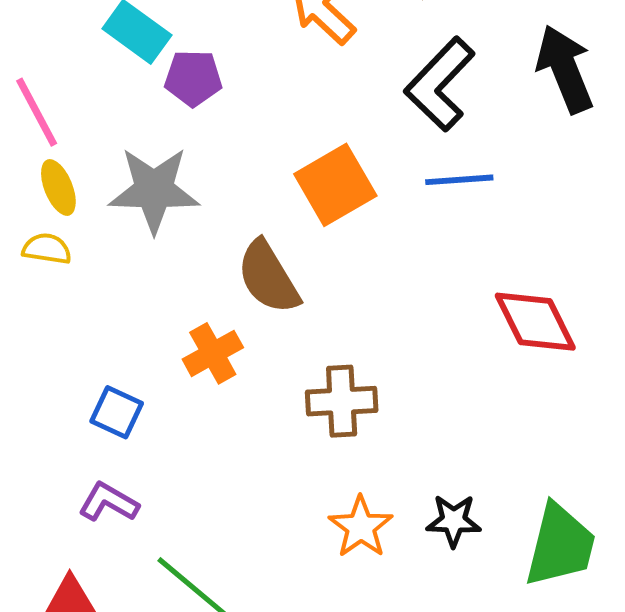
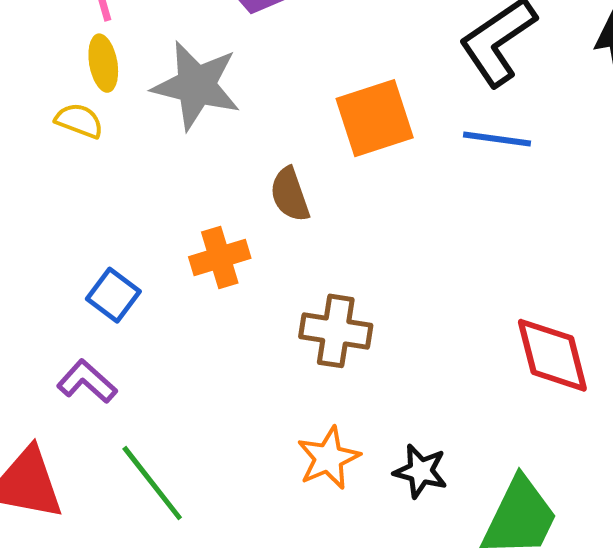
brown semicircle: (268, 277) -> (290, 194), size x0.7
red diamond: (535, 322) -> (552, 355), moved

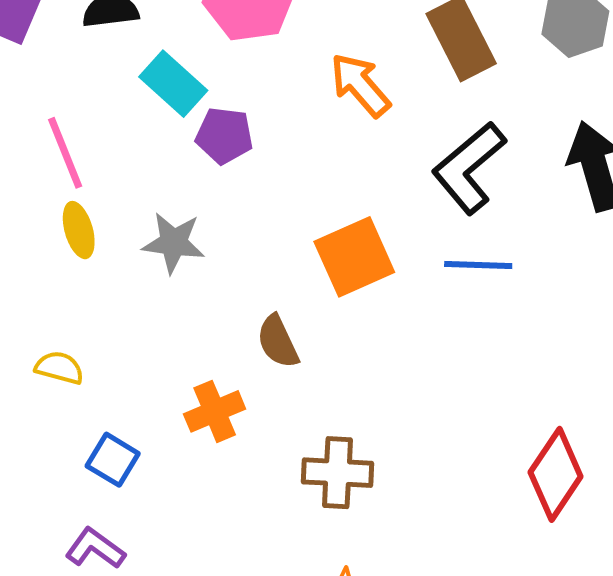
gray star: (196, 85) -> (174, 243), size x0.7
yellow semicircle: (79, 121) -> (59, 368), moved
red diamond: (552, 355) -> (556, 474), turned 54

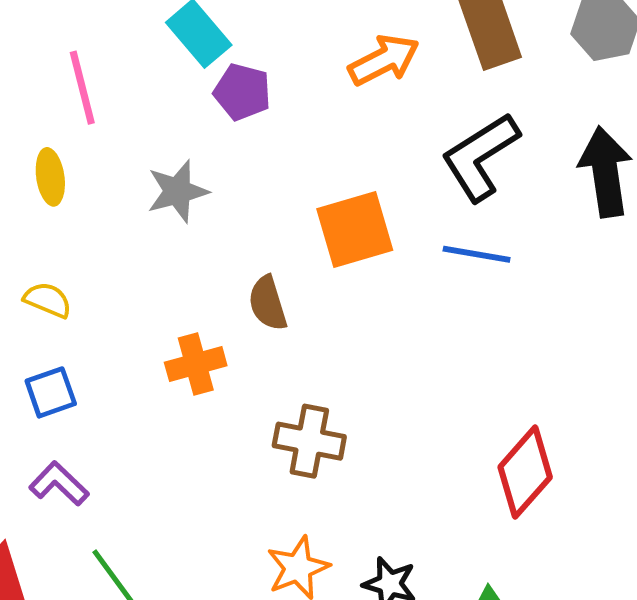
orange arrow: (360, 85) -> (384, 60), turned 96
yellow ellipse: (79, 230) -> (50, 177), moved
gray star: (174, 243) -> (178, 191), turned -30
blue square: (113, 460) -> (51, 392), moved, turned 32

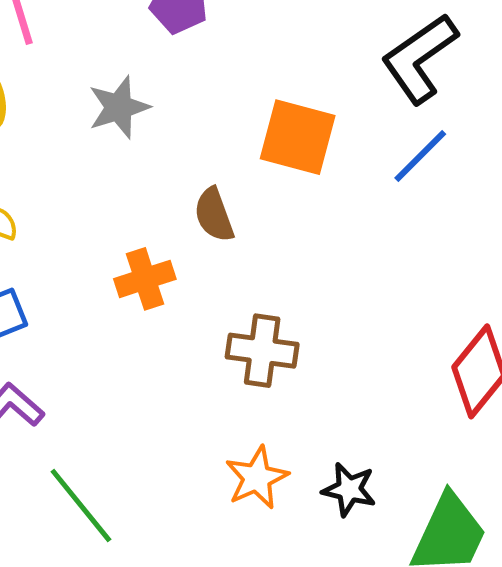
orange square: (355, 230) -> (298, 137), turned 34
blue line: (477, 254) -> (420, 156), turned -52

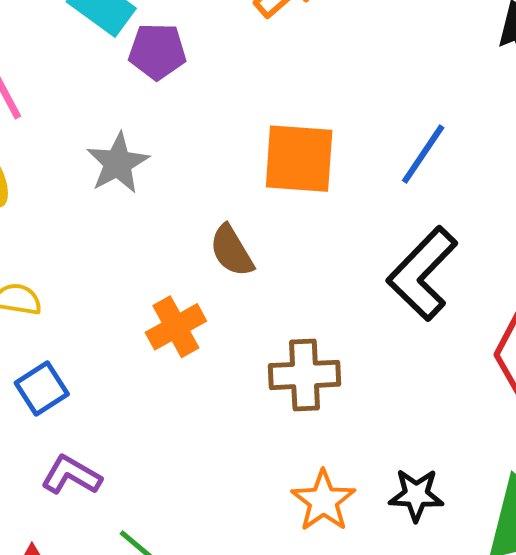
black L-shape: (420, 58) -> (422, 274), moved

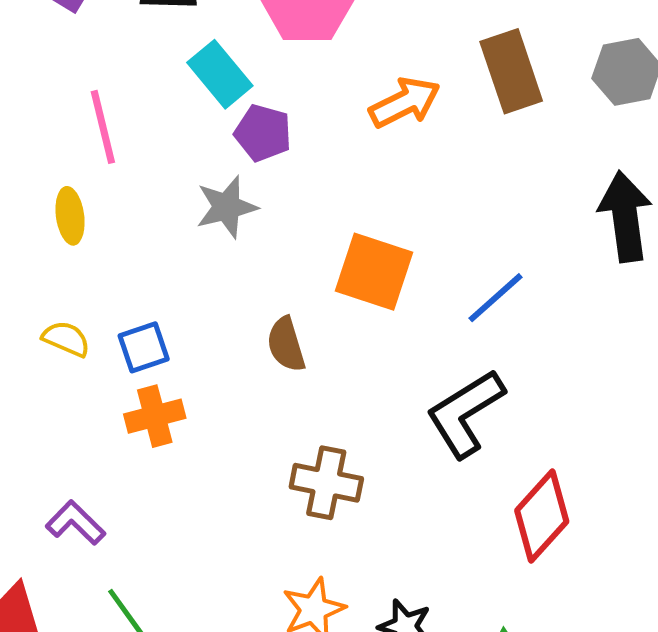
gray star: (118, 163) -> (227, 207), moved
orange cross: (176, 327) -> (155, 416), moved
blue square: (42, 388) -> (144, 347), moved

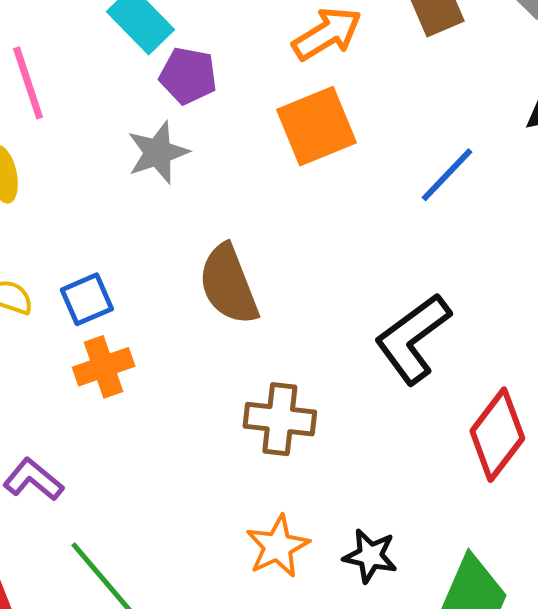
orange square: (374, 272) -> (316, 126), moved, turned -36
blue line: (495, 298) -> (447, 175), moved
brown semicircle: (286, 344) -> (229, 285), size x1.5

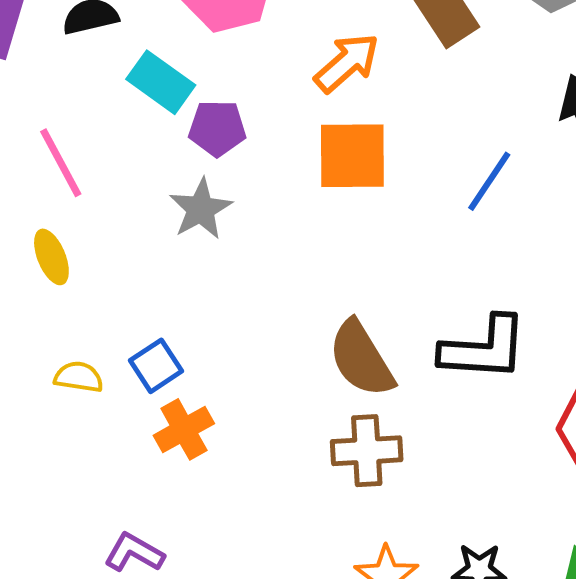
orange square: (316, 126) -> (352, 156), turned 32
brown semicircle: (229, 285) -> (361, 359), moved
black L-shape: (413, 339) -> (484, 348), turned -130

